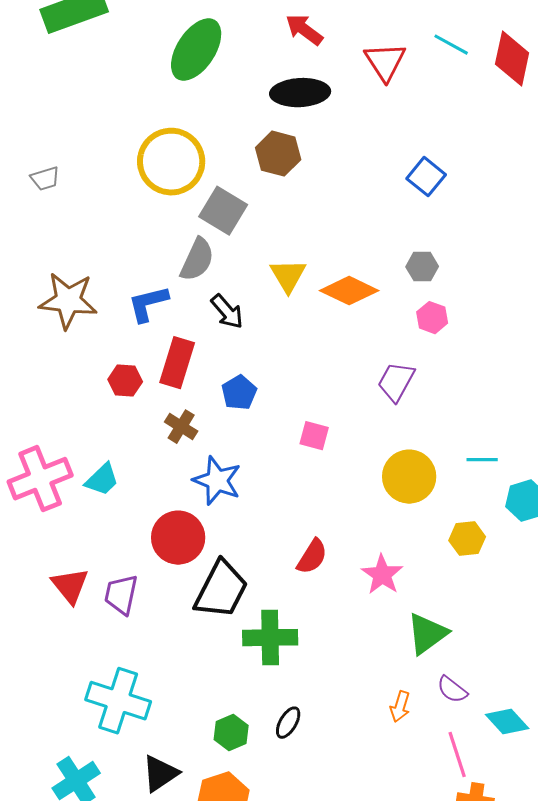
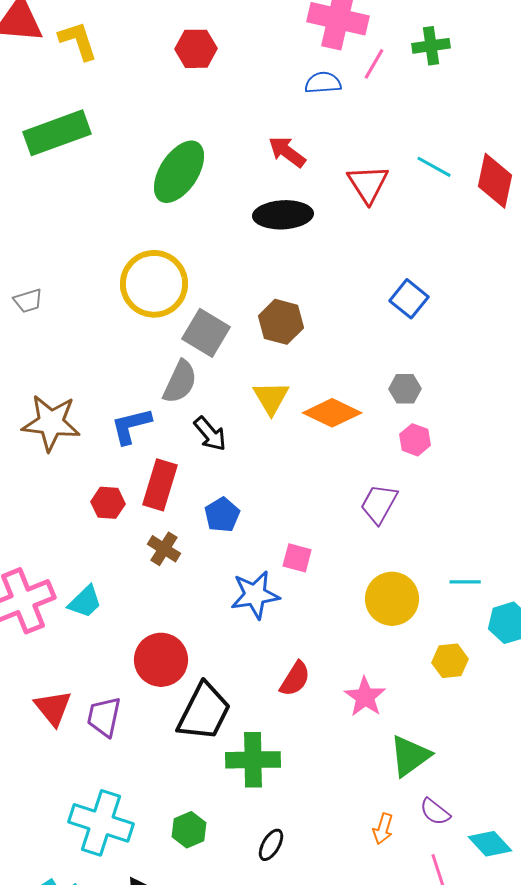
brown hexagon: (278, 154) -> (281, 322), moved
blue star: (217, 481) -> (255, 595), moved, turned -30
green hexagon: (231, 733) -> (189, 830), moved

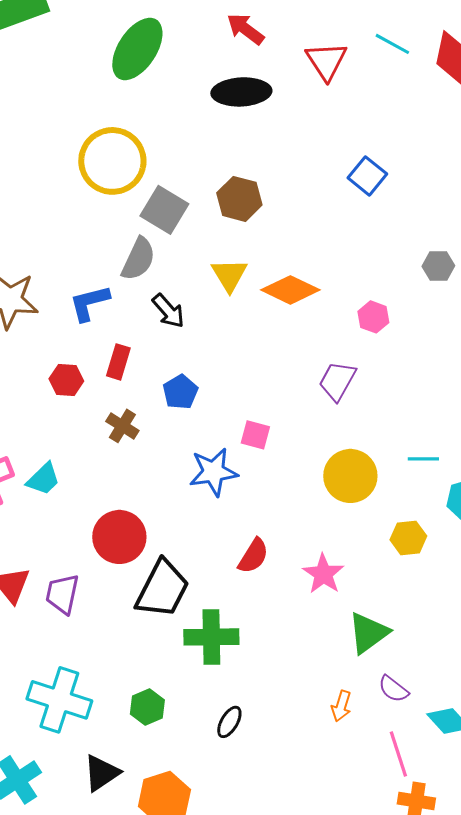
gray hexagon: (405, 389) -> (438, 266), moved
red rectangle: (160, 485) -> (118, 362), size x0.7

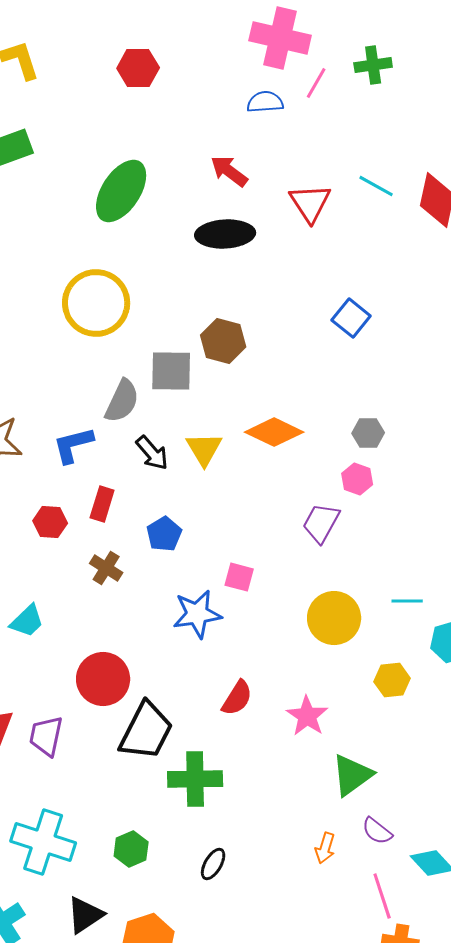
gray square: (164, 210) -> (171, 371), moved, turned -30
gray hexagon: (438, 266) -> (368, 433), moved
yellow triangle: (229, 275) -> (204, 449), moved
pink hexagon: (373, 317) -> (357, 479), moved

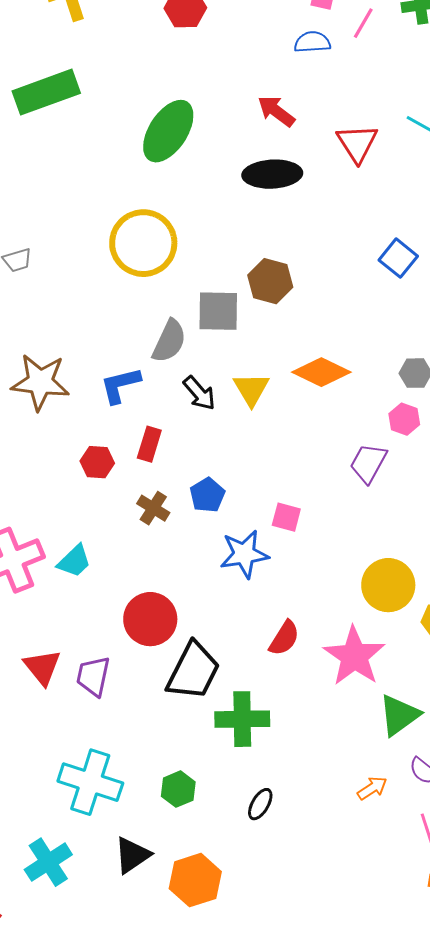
blue pentagon: (164, 534) -> (207, 495), moved
yellow circle: (334, 618) -> (388, 585), moved
pink star: (307, 716) -> (354, 656), size x1.5
orange arrow: (325, 848) -> (372, 788), turned -140

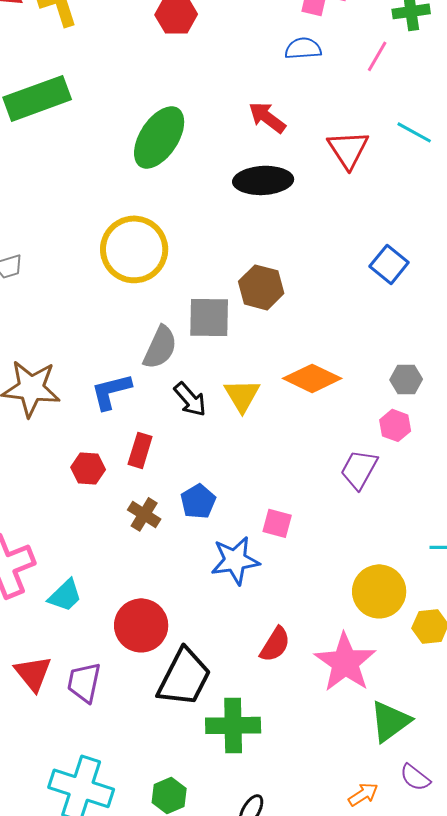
pink line: (363, 23) -> (377, 56), moved
cyan trapezoid: (74, 561) -> (65, 595), moved

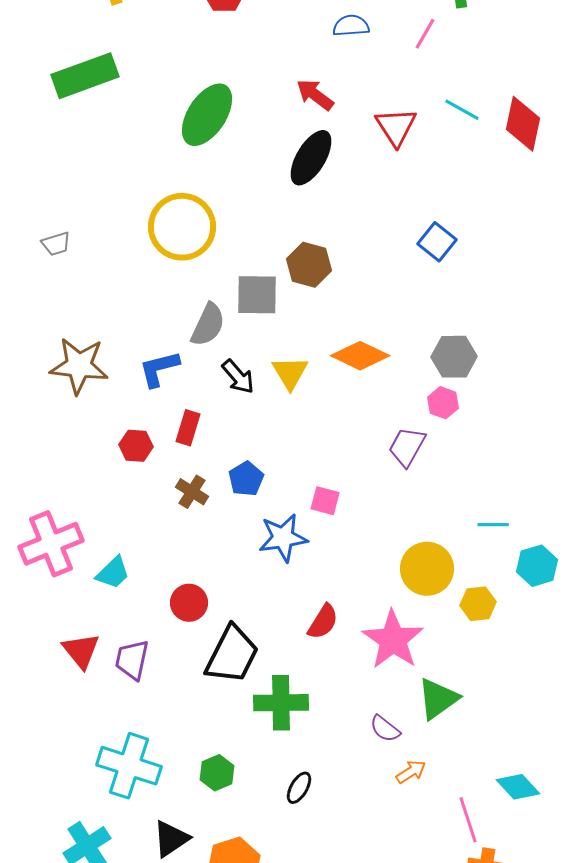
black ellipse: (263, 180) -> (311, 158), turned -56
gray hexagon: (406, 379) -> (454, 357), size x1.4
red circle: (141, 625) -> (189, 603), size x0.7
purple semicircle: (415, 777) -> (385, 729), moved

